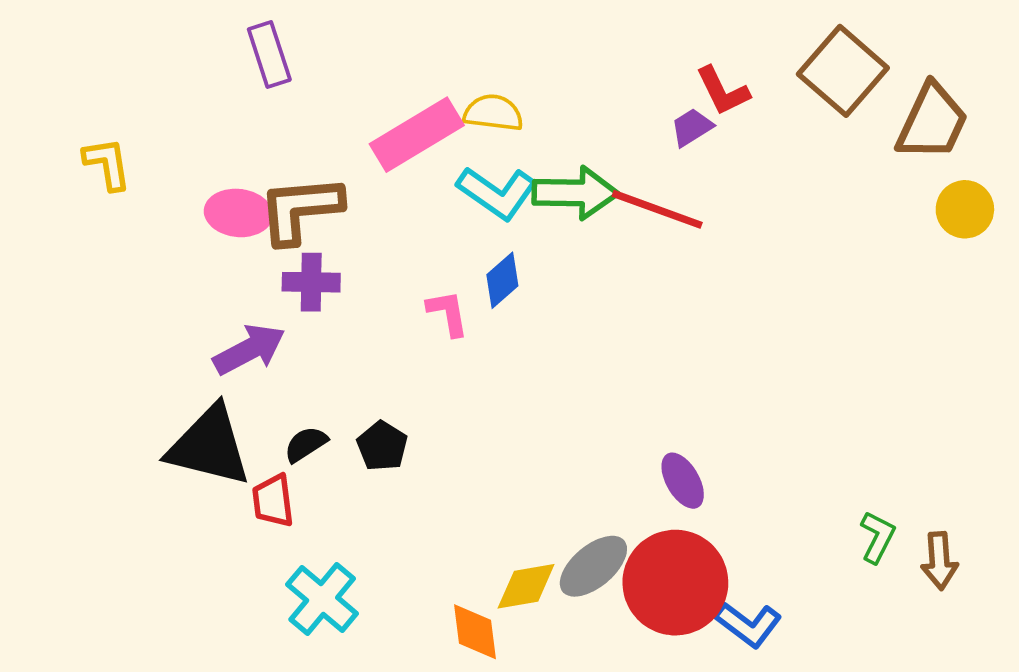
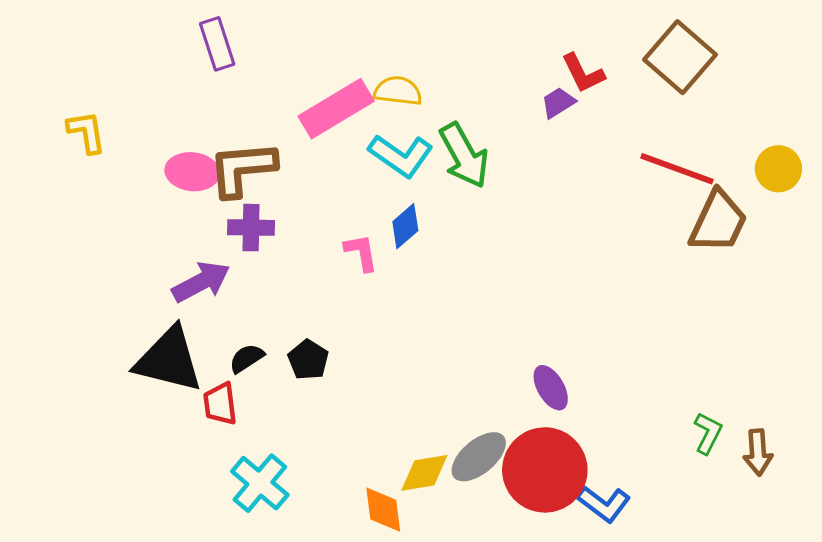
brown trapezoid: (932, 122) -> (718, 222), moved
green arrow: (575, 193) -> (464, 156), turned 60
red line: (657, 209) -> (677, 169), moved

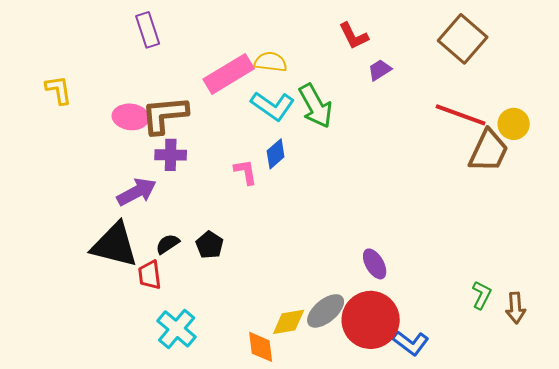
red L-shape: (583, 73) -> (354, 36), moved
yellow circle: (778, 169) -> (514, 124), moved

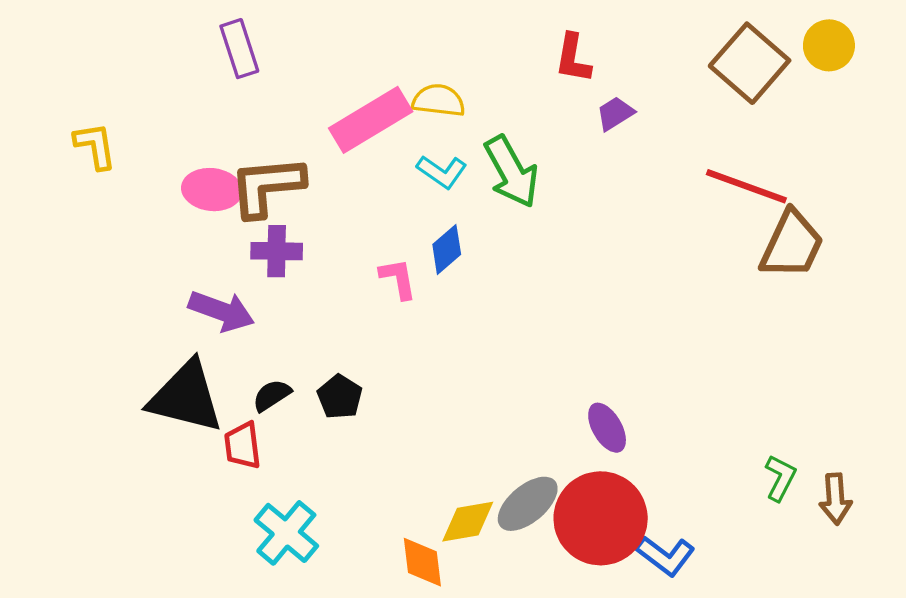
red L-shape: (354, 36) -> (573, 58), turned 36
cyan L-shape: (273, 106) -> (442, 172), size x0.7
yellow circle: (514, 124) -> (829, 45), moved
purple arrow: (137, 192) -> (222, 311), turned 48

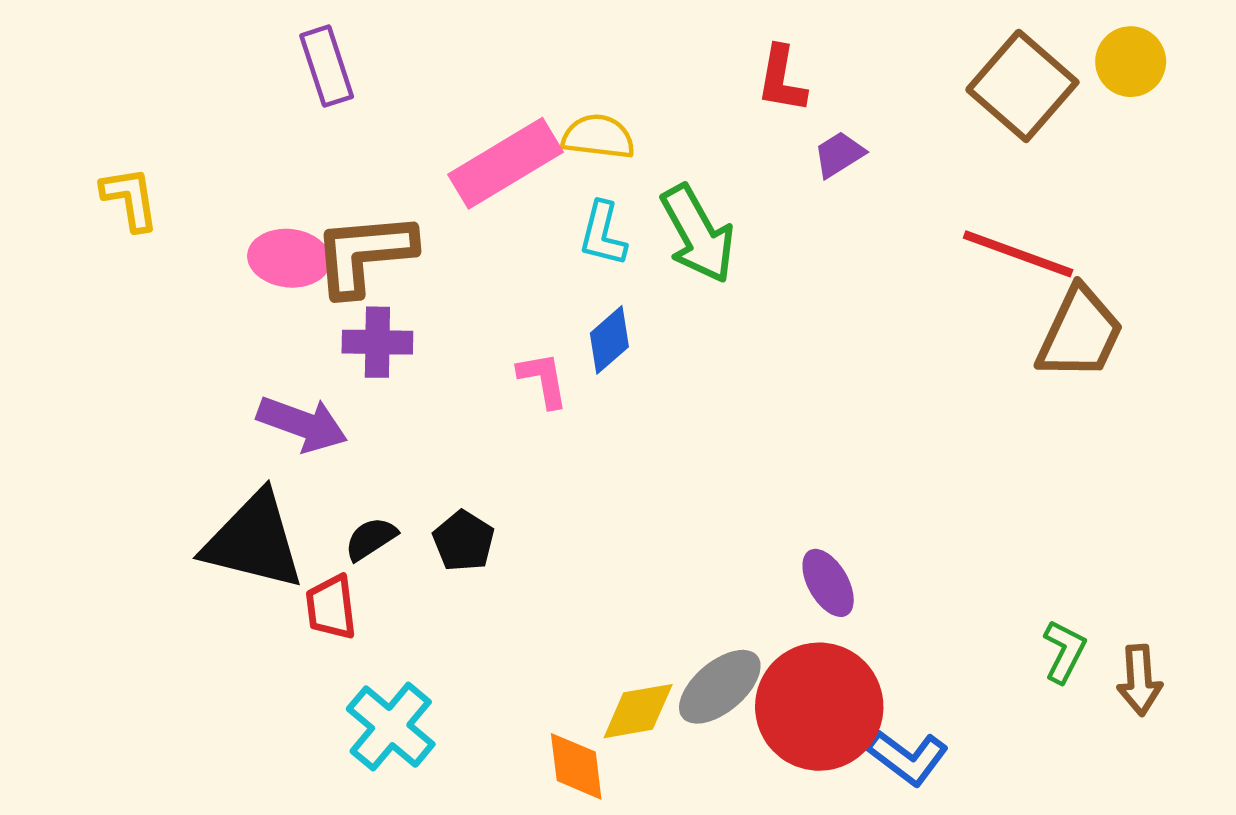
cyan L-shape: (442, 172) -> (603, 234), turned 69

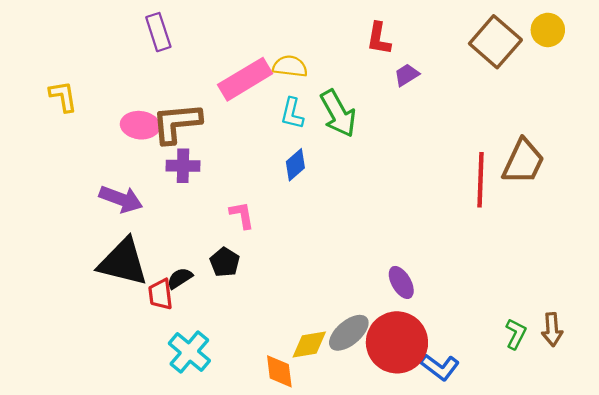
red line: (1018, 254) -> (480, 180), moved, turned 72
pink L-shape: (543, 380) -> (242, 215), moved
purple arrow: (302, 424) -> (121, 199), moved
black semicircle: (371, 539) -> (180, 278), moved
green L-shape: (1064, 651) -> (516, 334), moved

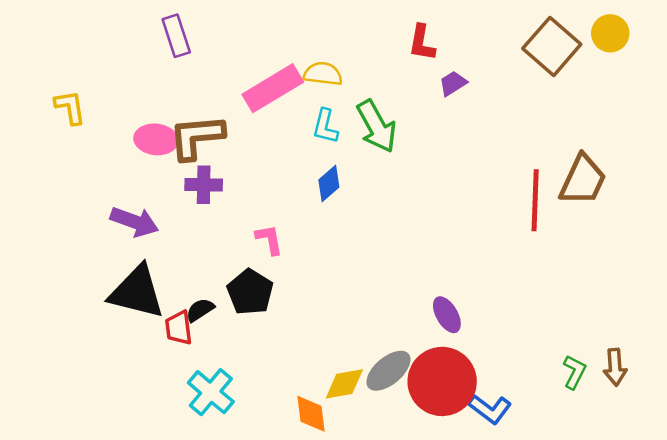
black pentagon: (225, 262) -> (250, 292), size x1.4

